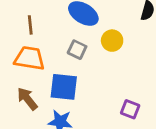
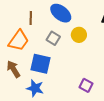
brown line: (30, 25) -> (31, 18), moved
orange trapezoid: (29, 58) -> (19, 40), turned 110

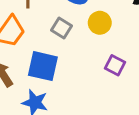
purple square: (86, 85) -> (115, 65), moved

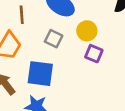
purple square: (115, 65) -> (94, 54), moved

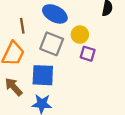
gray square: (54, 39) -> (52, 44), size x1.5

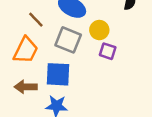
brown line: (22, 26) -> (36, 20), turned -35
brown arrow: (14, 87) -> (26, 87), turned -48

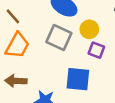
brown line: (36, 20) -> (13, 16), moved
blue square: (58, 74) -> (78, 79), moved

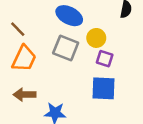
blue square: (78, 79) -> (103, 88), moved

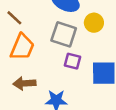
purple square: (105, 59) -> (73, 61), moved

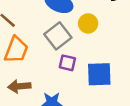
gray square: (64, 34) -> (58, 36), turned 35

